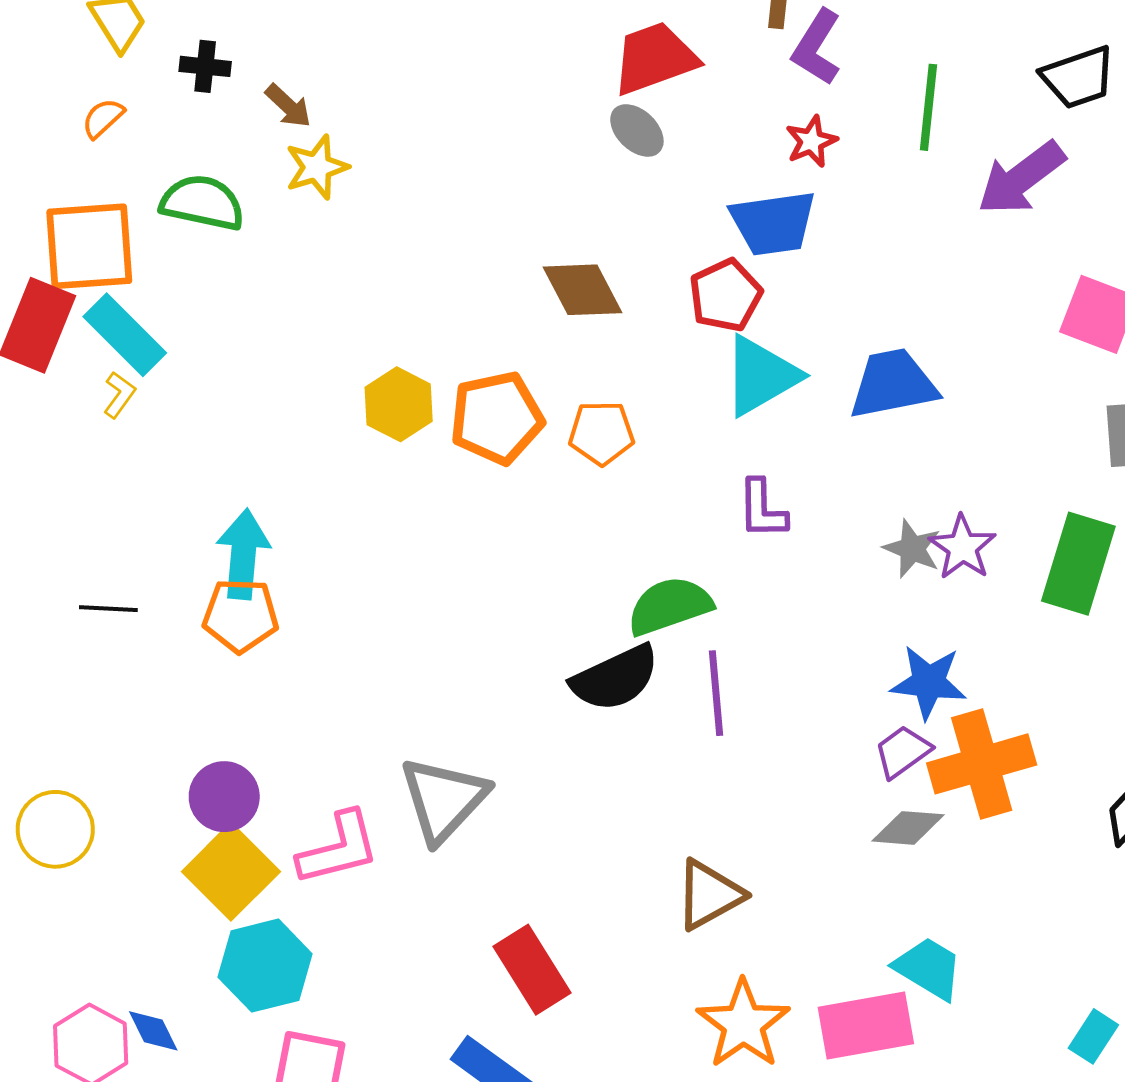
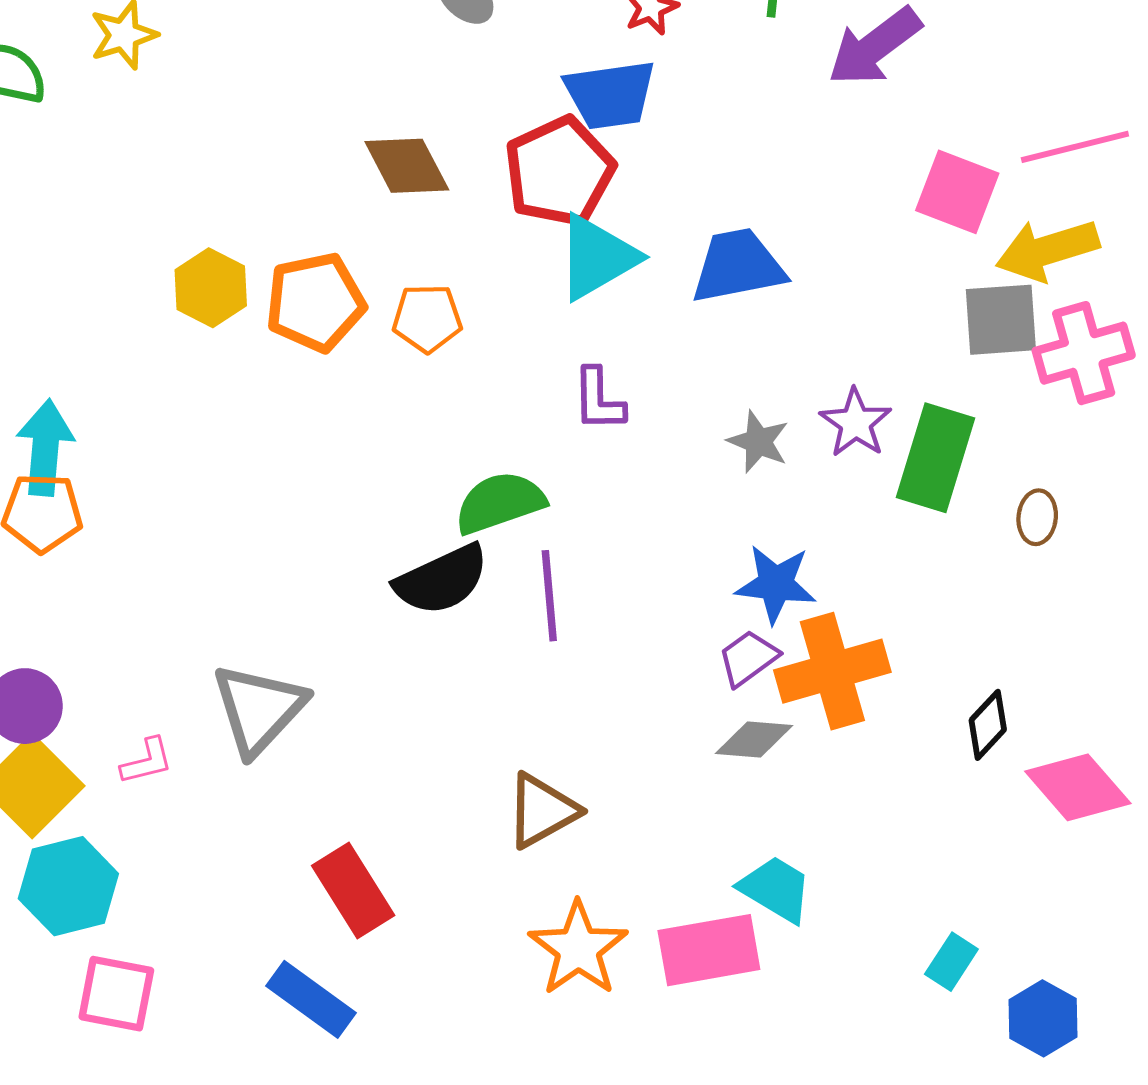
red pentagon: (725, 295) -> (559, 172), size x1.4
purple star: (963, 547) -> (856, 423), moved
pink L-shape: (339, 848) -> (147, 761), size x0.6

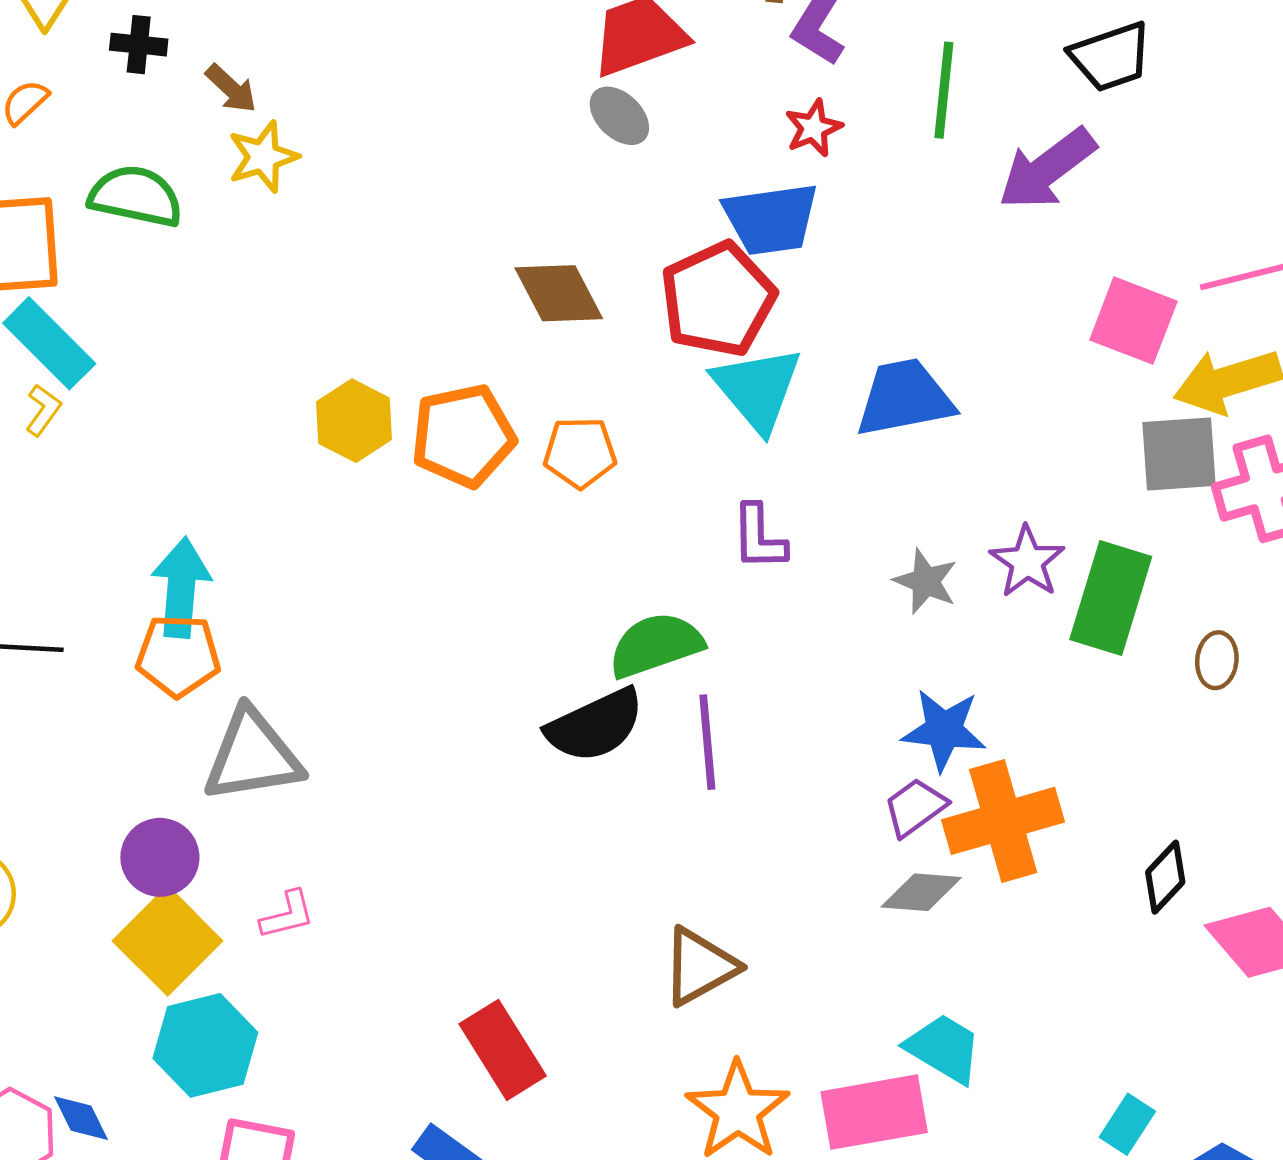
cyan triangle: (597, 257) -> (757, 389), turned -40
gray triangle: (259, 709) -> (252, 756), moved, turned 38

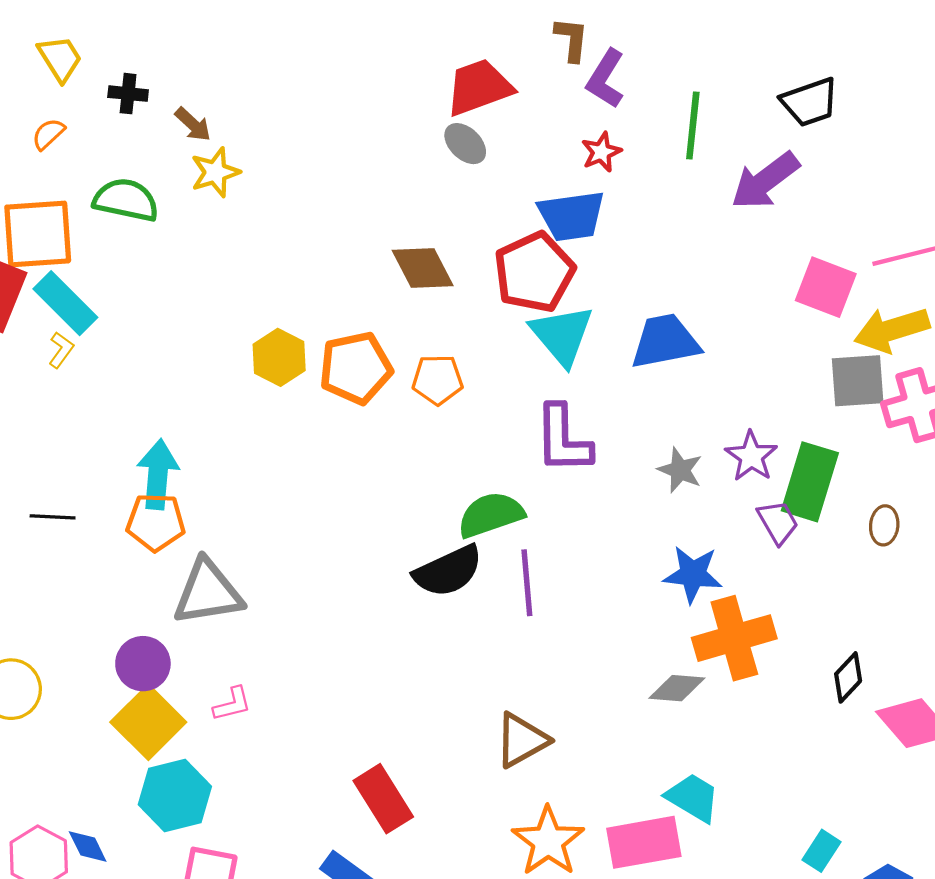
purple L-shape: (759, 537) -> (563, 439), size x1.5
purple trapezoid: (915, 807) -> (778, 522), moved, turned 96

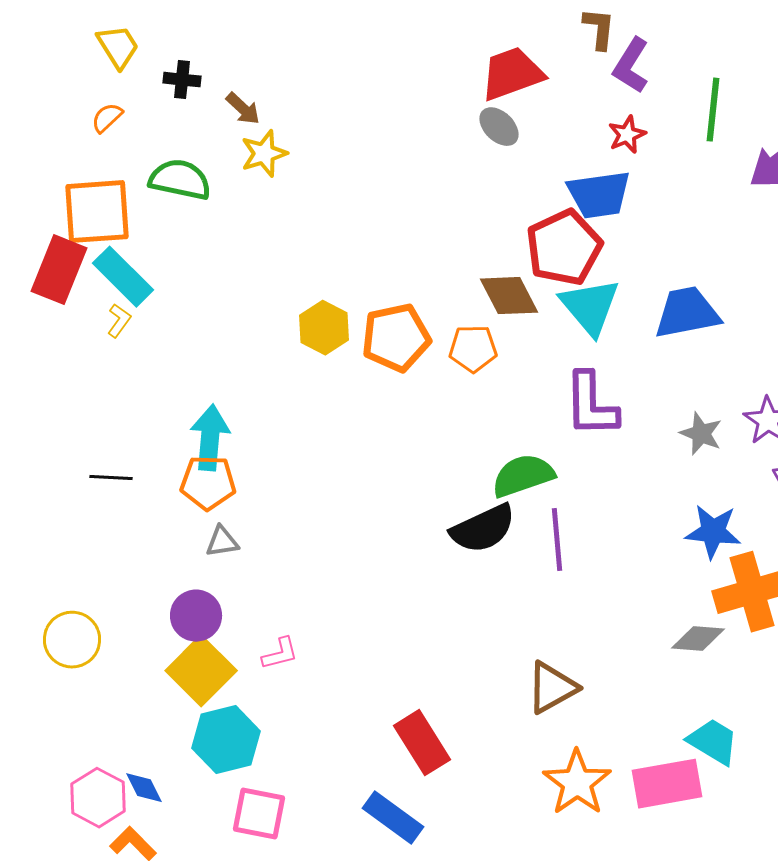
brown diamond: (423, 268) -> (509, 296), moved
gray triangle: (208, 592) -> (222, 542), moved, size x0.5

